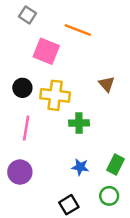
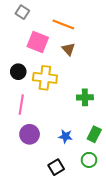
brown triangle: (107, 84) -> (69, 49), moved
green cross: (79, 123) -> (85, 97), moved
purple circle: (20, 172) -> (30, 134), moved

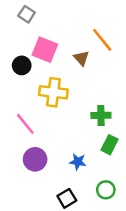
orange line: (63, 24) -> (102, 40), moved, turned 30
black circle: (18, 72) -> (22, 65), moved
pink line: (21, 105) -> (25, 124), turned -48
green rectangle: (94, 134) -> (109, 145), moved

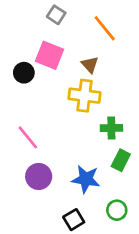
gray square: (27, 14) -> (56, 15), moved
orange line: (102, 40) -> (105, 28), moved
yellow cross: (53, 92) -> (84, 96), moved
blue star: (78, 162) -> (86, 179), size x1.5

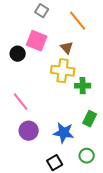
green cross: (111, 128) -> (83, 86), moved

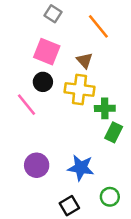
black circle: (18, 54) -> (43, 82), moved
pink line: (21, 102) -> (27, 105), moved
green rectangle: (90, 119) -> (114, 132), moved

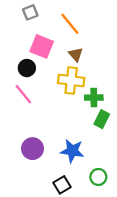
gray square: (53, 14) -> (30, 12), moved, turned 35
orange line: (98, 26) -> (70, 24), moved
black circle: (43, 82) -> (27, 68), moved

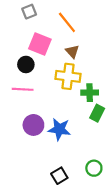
pink line: (23, 94) -> (23, 89), turned -48
purple circle: (33, 149) -> (33, 125), moved
blue star: (72, 151) -> (59, 129), moved

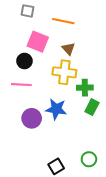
gray square: (29, 12) -> (28, 11), turned 32
orange line: (67, 22) -> (63, 21), turned -40
blue star: (59, 129) -> (56, 109), moved

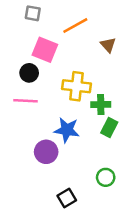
orange line: (63, 21) -> (75, 26), turned -40
brown triangle: (68, 49) -> (108, 45), moved
purple circle: (32, 118) -> (46, 152), moved
green circle: (89, 159) -> (106, 177), moved

